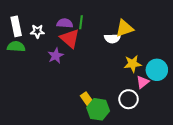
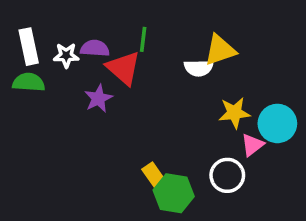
purple semicircle: (65, 23) -> (95, 48), moved

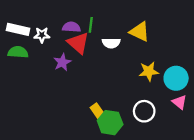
white rectangle: (29, 47) -> (18, 29), turned -65
purple semicircle: (95, 48) -> (71, 27), moved
yellow triangle: (220, 50) -> (140, 32), turned 45
white semicircle: (199, 68) -> (111, 43), moved
pink triangle: (252, 145) -> (179, 102), moved, turned -42

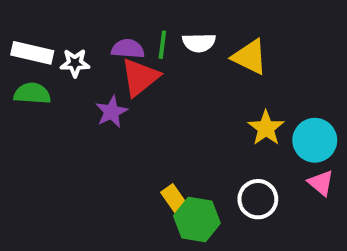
red triangle: (78, 43) -> (140, 77), turned 40
white semicircle: (111, 43) -> (199, 43), moved
yellow star: (149, 71) -> (266, 128), turned -30

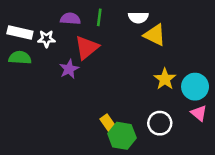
white semicircle: (199, 43) -> (138, 17), moved
green line: (162, 45) -> (99, 17), moved
purple semicircle: (128, 49) -> (70, 19), moved

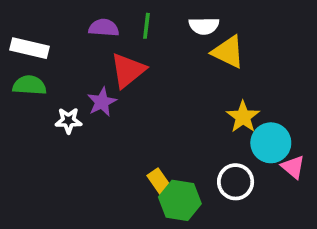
white star: (46, 39) -> (68, 121), moved
cyan circle: (195, 87) -> (271, 143), moved

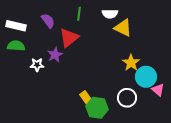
purple semicircle: (104, 28) -> (48, 21), moved, turned 49

